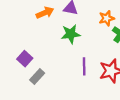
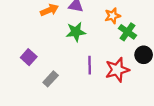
gray rectangle: (37, 77) -> (51, 79), moved

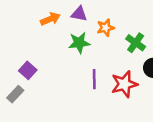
orange star: (113, 16) -> (105, 28), moved
gray rectangle: (51, 79) -> (15, 94), moved

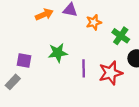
green star: (79, 43) -> (58, 53), moved
purple square: (28, 70) -> (24, 61), turned -32

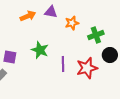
green cross: (121, 36) -> (96, 35), turned 35
green star: (58, 53) -> (40, 50), turned 30

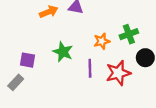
orange star: (72, 23) -> (102, 41), moved

